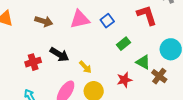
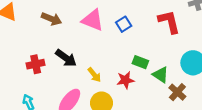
pink triangle: (80, 19) -> (93, 20), turned 30
green rectangle: (123, 44) -> (140, 62), moved, turned 56
red star: (124, 80) -> (125, 80), moved

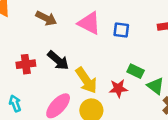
blue square: (124, 24) -> (121, 30), turned 35
yellow arrow: (94, 75) -> (86, 80), size x1.6

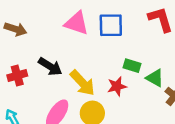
brown arrow: (46, 18) -> (16, 29), moved
blue square: (121, 30) -> (111, 25), size x1.5

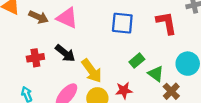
pink triangle: (77, 23) -> (67, 18), moved
green rectangle: (132, 66) -> (137, 61), turned -64
red star: (117, 86) -> (124, 90), moved

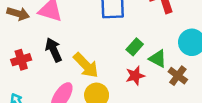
black arrow: (65, 53) -> (54, 50), turned -145
red star: (124, 90) -> (135, 76), moved

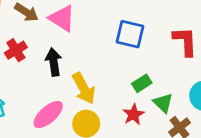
red cross: (21, 60) -> (16, 50), moved, turned -30
red star: (135, 76) -> (134, 114), turned -30

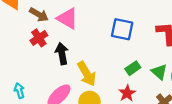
red cross: (16, 50) -> (39, 38), moved
green triangle: (163, 103) -> (159, 72), moved

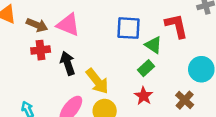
red cross: (39, 38) -> (41, 50), turned 35
green triangle: (159, 72) -> (153, 45), moved

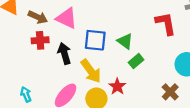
blue square: (128, 28) -> (95, 40), moved
green triangle: (153, 45) -> (125, 41), moved
red star: (144, 96) -> (117, 86), moved

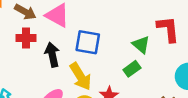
green triangle: (125, 41) -> (141, 45), moved

